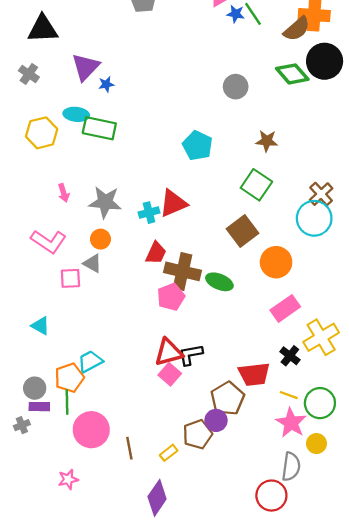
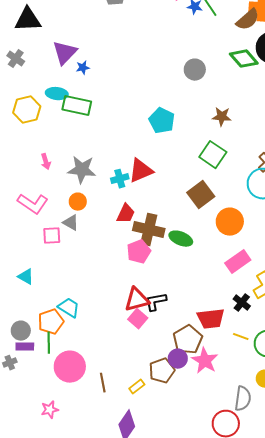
cyan trapezoid: (90, 362) -> (69, 308), turned 60
pink star: (291, 423) -> (205, 361), moved

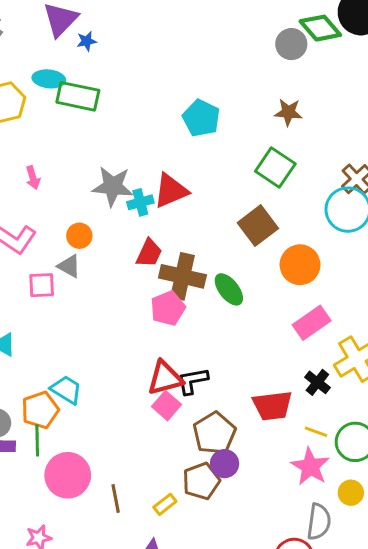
gray circle: (195, 70) -> (291, 44), moved
gray star: (82, 170) -> (113, 186), moved
green ellipse: (181, 239) -> (229, 289), turned 30
brown pentagon: (188, 340) -> (214, 433), moved
pink star: (205, 361) -> (310, 467), moved

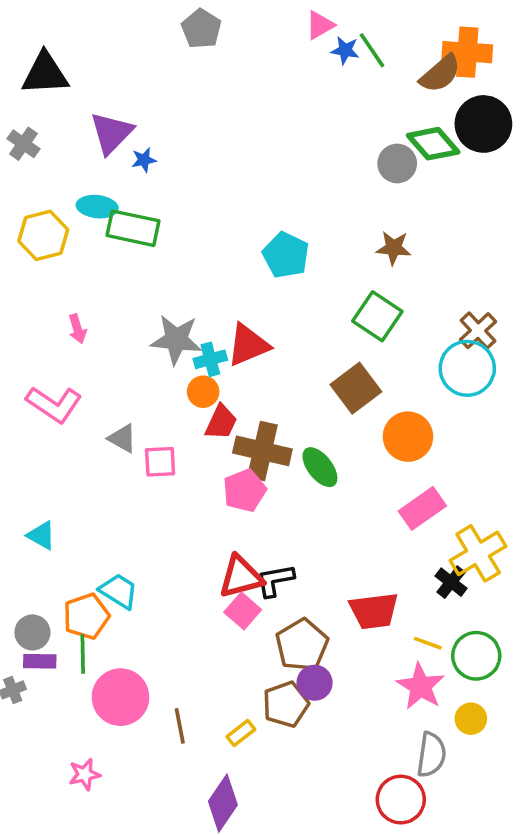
orange circle: (79, 236) -> (203, 392), moved
pink square: (42, 285) -> (160, 462), moved
black cross: (317, 382) -> (451, 582), moved

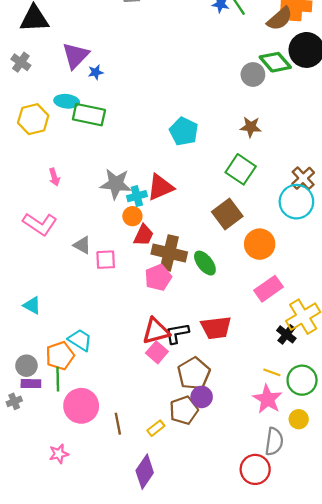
red trapezoid: (374, 611) -> (216, 328), moved

